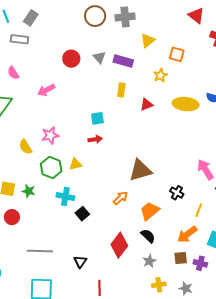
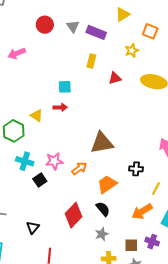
pink star: (50, 135) -> (54, 161), moved
yellow triangle: (75, 164) -> (37, 116), moved, turned 40
black cross: (177, 193) -> (136, 169), turned -32
brown square: (181, 258) -> (131, 245), moved

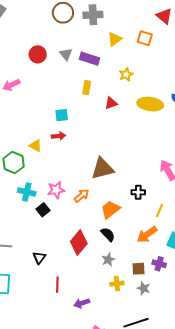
orange square: (150, 31) -> (145, 38), moved

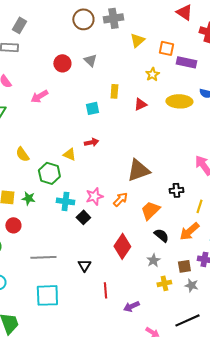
orange square: (145, 38) -> (166, 48), moved
purple rectangle: (89, 59) -> (186, 62), moved
cyan square: (62, 115) -> (92, 108), moved
black semicircle: (108, 234) -> (161, 235), moved

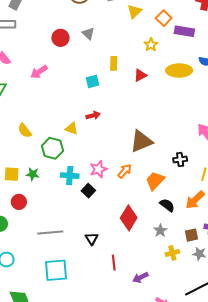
orange square: (166, 48) -> (164, 18), turned 35

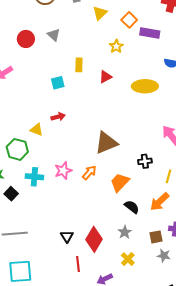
yellow ellipse: (179, 70) -> (145, 86), moved
black square: (88, 191) -> (11, 194), moved
red diamond: (129, 218) -> (94, 239), moved
black triangle: (92, 239) -> (67, 236), moved
yellow cross: (172, 253) -> (128, 259), moved, turned -32

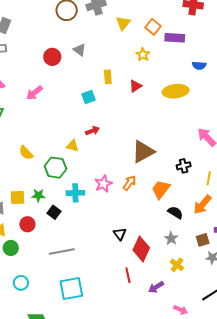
black triangle: (67, 236) -> (120, 234), moved

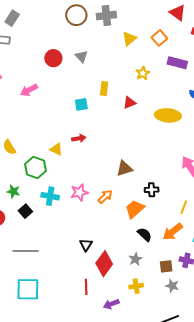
orange square: (153, 27) -> (159, 38), moved
brown triangle: (143, 152) -> (124, 168), size x0.7
black cross: (184, 166) -> (152, 190), moved
yellow cross: (177, 265) -> (136, 286), turned 32

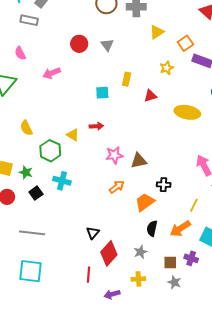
orange square: (159, 38) -> (185, 43), moved
pink star: (79, 192) -> (114, 155), moved
black semicircle: (144, 234) -> (152, 228), turned -126

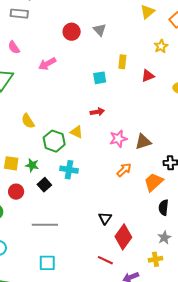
yellow triangle: (73, 135) -> (77, 132), moved
gray star: (140, 252) -> (164, 238), moved
cyan square: (30, 271) -> (47, 263), size x0.7
red line: (89, 275) -> (105, 260), turned -63

